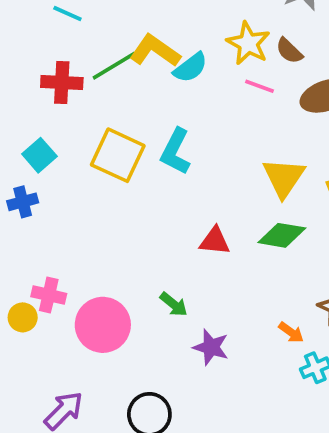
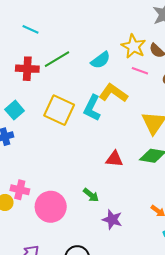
yellow L-shape: (155, 51) -> (113, 93), moved

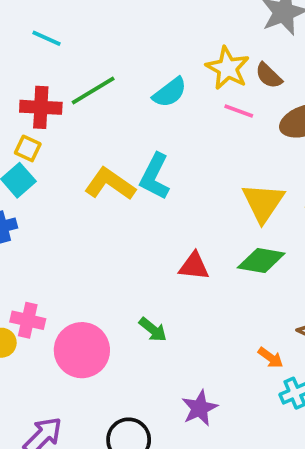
yellow L-shape: (113, 93) -> (110, 184), moved
yellow square: (59, 110) -> (28, 148), moved, size x0.5
purple star: (112, 219) -> (200, 408), moved, turned 30

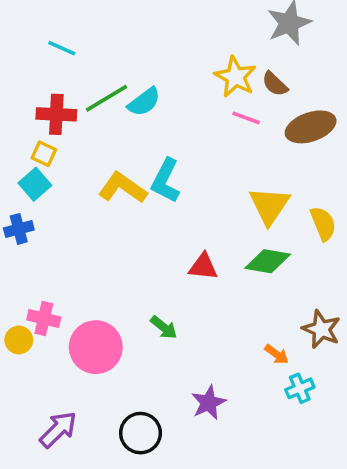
cyan semicircle: (170, 92) -> (144, 102), moved

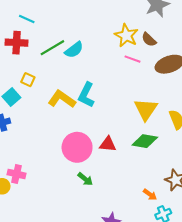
red cross: (56, 114) -> (17, 43), moved
yellow square: (44, 154) -> (28, 80), moved
pink circle: (96, 347) -> (77, 147), moved

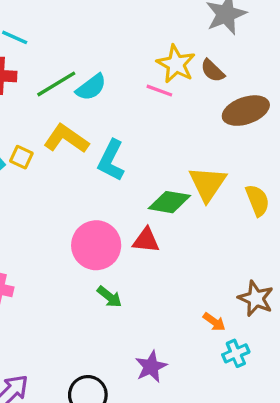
pink line: (132, 59) -> (159, 91), moved
yellow square: (28, 80) -> (21, 157), moved
yellow L-shape: (62, 99) -> (66, 139), moved
green diamond: (145, 141) -> (169, 202), moved

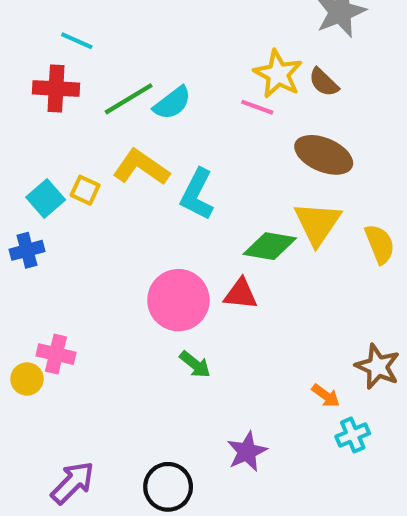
brown ellipse: (246, 111) -> (324, 155), moved, turned 42

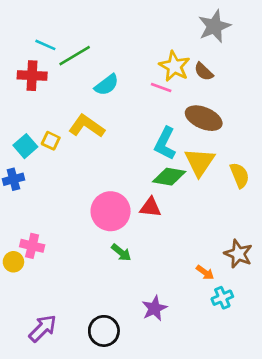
green line: (129, 99) -> (75, 56), moved
cyan L-shape: (197, 194) -> (165, 143), moved

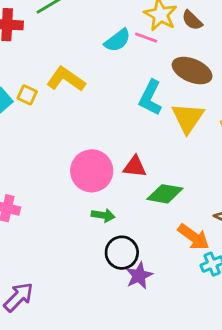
cyan semicircle: (107, 85) -> (117, 40), moved
green diamond: (169, 177) -> (165, 194), moved
green arrow: (121, 252) -> (103, 215), turned -30
orange arrow: (205, 272) -> (193, 237), size x1.6
black circle: (104, 331) -> (122, 253), moved

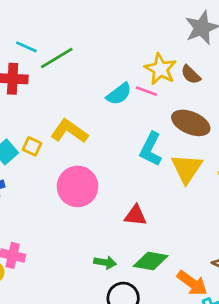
pink circle: (92, 171) -> (78, 186), moved
green diamond: (165, 194) -> (151, 261), moved

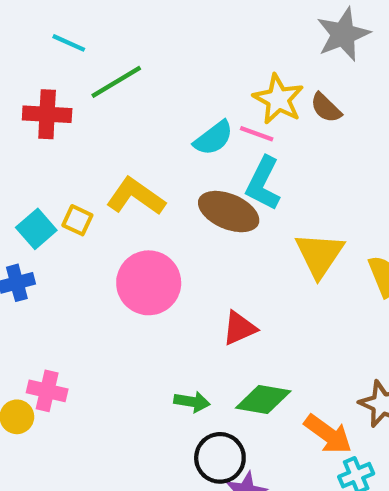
cyan line: (26, 47) -> (69, 43), moved
brown ellipse: (191, 123) -> (229, 212), moved
cyan L-shape: (151, 149) -> (263, 183), moved
red triangle: (136, 215) -> (239, 328), turned -30

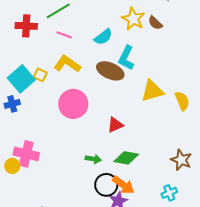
pink line: (257, 134) -> (64, 35), moved
cyan square: (36, 229) -> (21, 79), size x1.5
yellow triangle: (319, 255) -> (152, 91), turned 40
pink cross: (47, 391) -> (26, 154), size x1.4
orange arrow: (328, 434) -> (123, 185), moved

